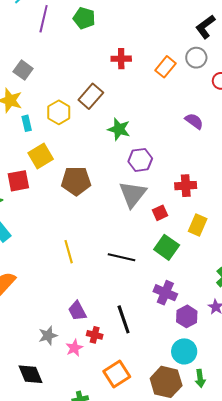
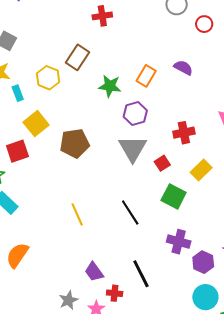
orange rectangle: (165, 67) -> (146, 76), moved
yellow rectangle: (198, 225) -> (201, 170), turned 30
black line: (121, 257) -> (130, 213), turned 52

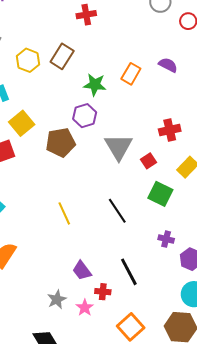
yellow hexagon: (48, 78) -> (28, 60), moved
purple hexagon: (135, 114) -> (85, 116), moved
purple cross: (179, 242) -> (166, 239), size x0.7

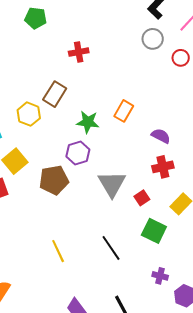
yellow hexagon: (28, 60) -> (29, 114), moved
purple semicircle: (168, 65) -> (161, 136), moved

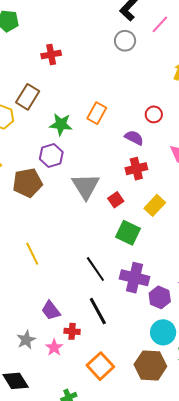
red circle: (181, 58) -> (154, 114), moved
black line: (111, 248) -> (95, 269), moved
purple cross: (160, 276) -> (134, 278), size x1.8

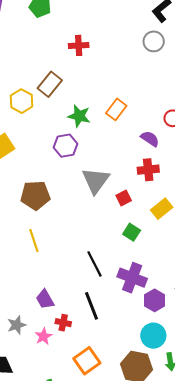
brown pentagon: (27, 183) -> (35, 195), moved
green square: (128, 233) -> (132, 232), size x0.7

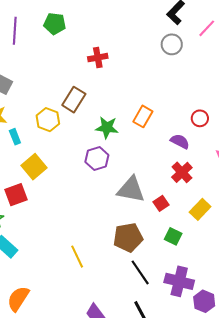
red cross: (148, 170) -> (182, 172), turned -30
gray triangle: (96, 180) -> (131, 189), turned -48
brown pentagon: (35, 195) -> (128, 237), moved

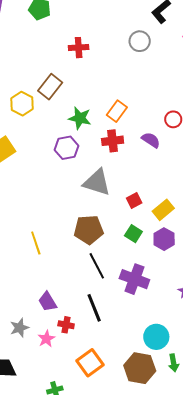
gray circle: (172, 44) -> (140, 41), moved
red cross: (182, 172) -> (113, 141), moved, turned 30
red square: (161, 203) -> (134, 201), moved
purple hexagon: (204, 301) -> (164, 239), moved

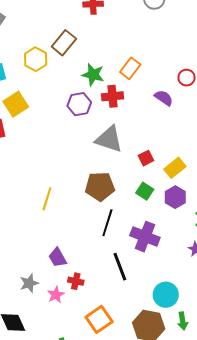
red cross: (113, 141) -> (113, 96), moved
yellow line: (36, 243) -> (47, 199), turned 35
black line: (97, 266) -> (107, 223), turned 44
black line: (94, 308) -> (120, 267), moved

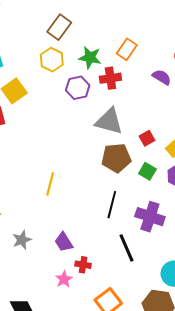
yellow hexagon: (36, 59) -> (52, 60), moved
brown pentagon: (100, 186) -> (116, 158), moved
gray star: (29, 283) -> (22, 240), moved

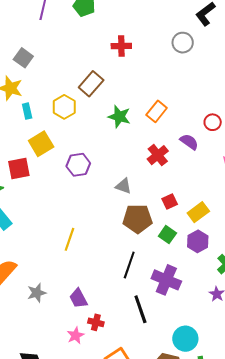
yellow hexagon: (52, 60) -> (64, 107), moved
red cross: (110, 78) -> (158, 155), moved, turned -35
purple hexagon: (78, 88) -> (78, 165), moved
gray triangle: (109, 121) -> (123, 186), moved, size x0.6

